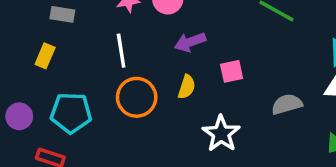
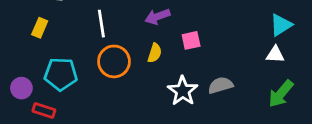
gray semicircle: (287, 104) -> (221, 85), moved
purple circle: (19, 116) -> (21, 88), moved

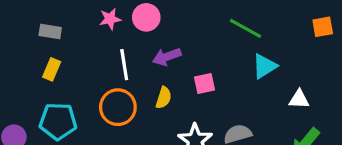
white line: (101, 24) -> (124, 65), moved
cyan triangle: (281, 25) -> (264, 66), moved
yellow rectangle: (40, 28) -> (52, 69), moved

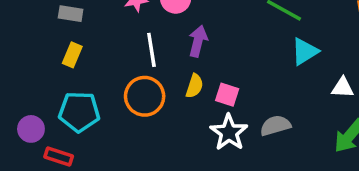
purple arrow: (167, 57) -> (198, 41), turned 124
pink square: (205, 84) -> (227, 95), moved, turned 30

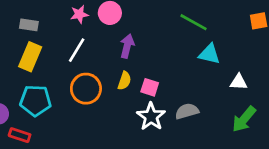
white line: (151, 50) -> (77, 50), moved, turned 40
cyan triangle: (305, 52) -> (209, 54), turned 45
yellow rectangle: (72, 55) -> (30, 57), size x1.5

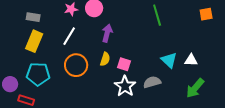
green line: (194, 22) -> (157, 15), turned 45
cyan triangle: (209, 54) -> (169, 60), moved, turned 30

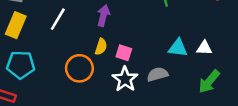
cyan triangle: (169, 60) -> (178, 48), turned -36
orange circle: (76, 65) -> (79, 68), moved

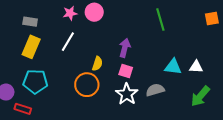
purple arrow: (103, 16) -> (125, 48), moved
yellow semicircle: (101, 47) -> (97, 64), moved

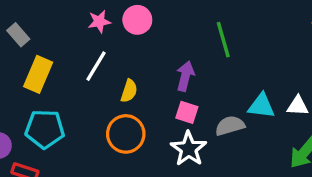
green line: (160, 20) -> (223, 40), moved
gray rectangle: (30, 22) -> (18, 35), moved, turned 40
yellow semicircle: (97, 64) -> (129, 91), moved
gray semicircle: (155, 90) -> (230, 126), moved

